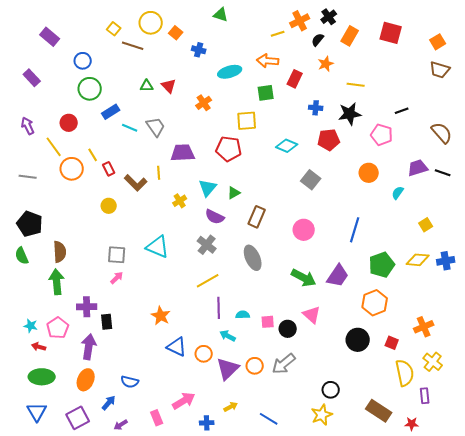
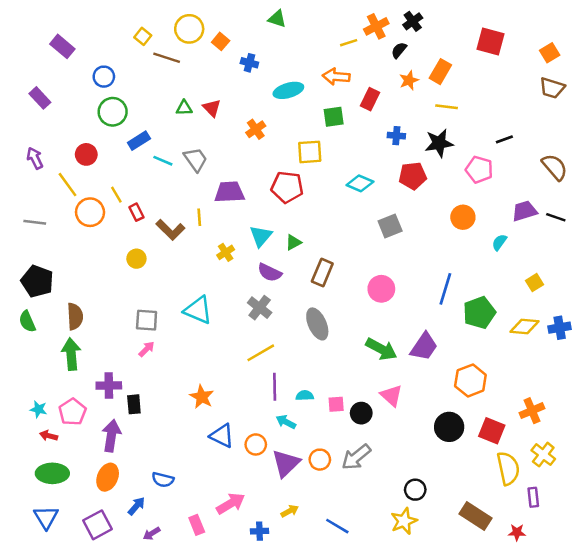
orange rectangle: (350, 36) -> (440, 72), moved
gray square: (311, 180) -> (390, 226), turned 30
green pentagon: (382, 265) -> (479, 313), moved
red square: (392, 343) -> (492, 431), size x1.5

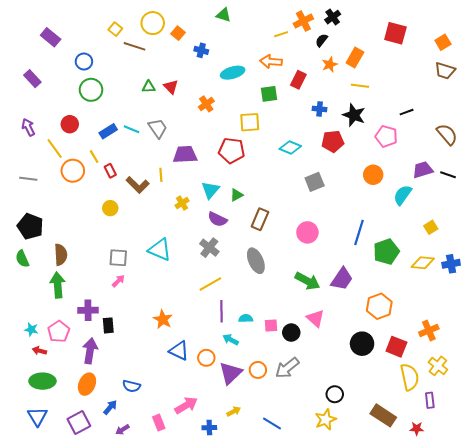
blue rectangle: (139, 141) -> (108, 131), moved
black star: (439, 143) -> (354, 115), turned 30
cyan semicircle: (499, 242) -> (402, 195), size x1.5

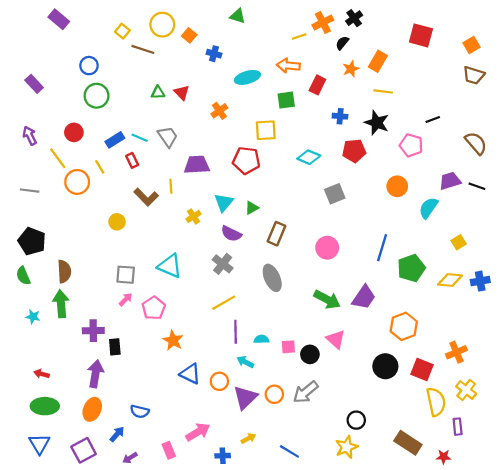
purple rectangle: (51, 37) -> (59, 19), moved
red rectangle: (110, 171) -> (132, 160), moved
cyan star: (31, 329) -> (33, 317), moved
pink pentagon: (59, 332) -> (154, 308), moved

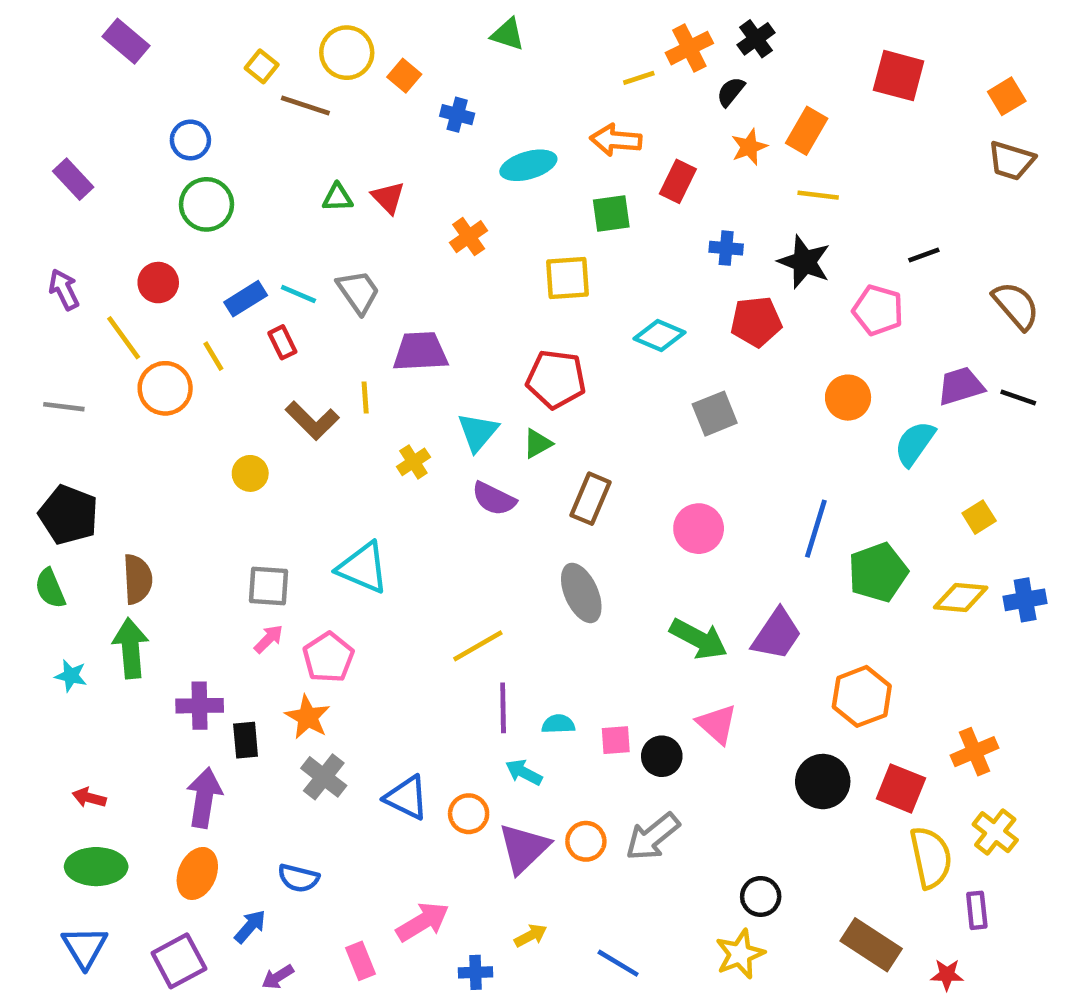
red pentagon: (246, 160) -> (556, 379), moved
gray cross: (223, 264) -> (324, 777), moved
orange star: (173, 340) -> (308, 717), moved

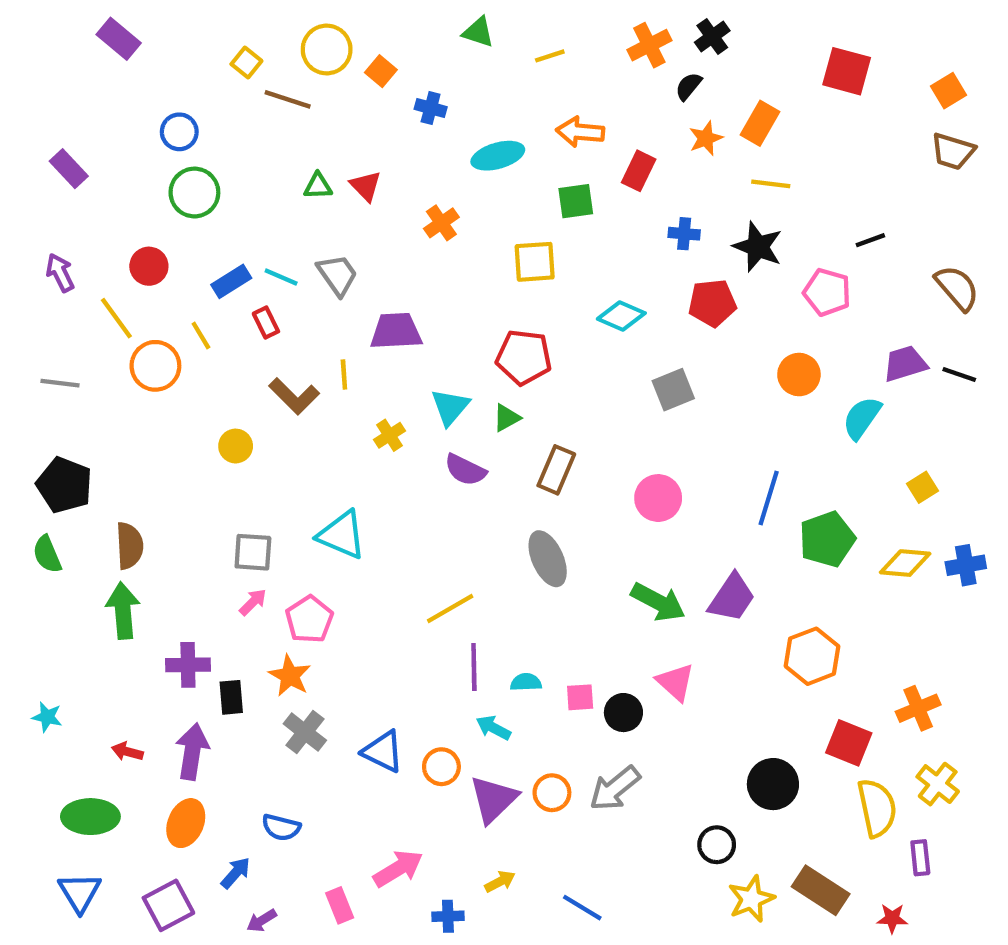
yellow line: (639, 78) -> (550, 56), moved
cyan star: (71, 676) -> (47, 717), moved
black circle: (823, 782) -> (773, 784), moved
red arrow: (89, 798) -> (127, 752), moved
yellow star: (740, 954) -> (751, 899), moved

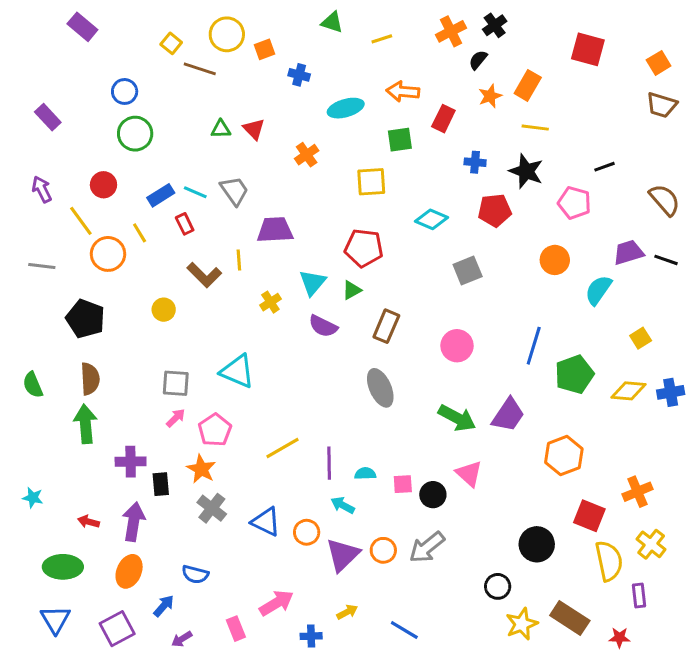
orange square: (381, 71) -> (264, 49), turned 30
black pentagon: (64, 485) -> (85, 319), moved
yellow line: (450, 609) -> (283, 448), moved

